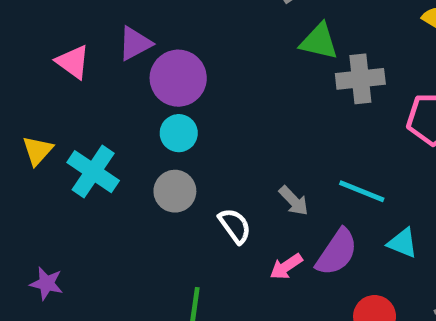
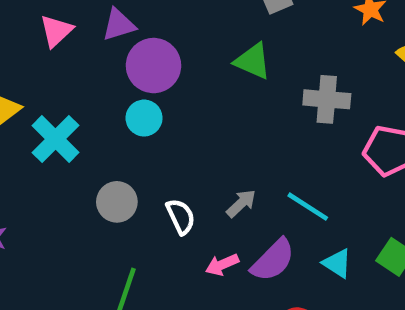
green triangle: (319, 42) -> (253, 61), moved
pink triangle: (73, 62) -> (56, 31), turned 30
gray circle: (175, 191) -> (117, 202), moved
gray arrow: (294, 201) -> (241, 203), turned -100

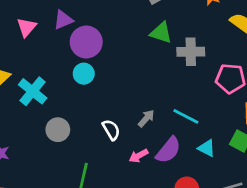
green triangle: (253, 61) -> (161, 33), moved
gray circle: (117, 202) -> (58, 130), moved

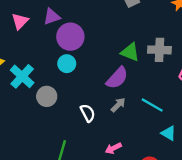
green triangle: (161, 33) -> (130, 52), moved
gray circle: (58, 130) -> (47, 96), moved
purple semicircle: (168, 150) -> (117, 78), moved
pink arrow: (139, 156) -> (113, 148), moved

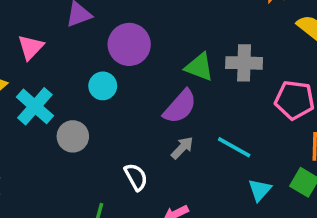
pink triangle: (20, 21) -> (31, 47), moved
purple circle: (70, 37) -> (129, 44), moved
white semicircle: (88, 113) -> (136, 177), moved
cyan triangle: (169, 133) -> (260, 190), turned 42

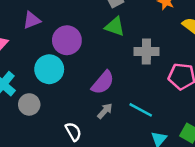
green triangle: (199, 67) -> (115, 26), moved
cyan circle: (103, 86) -> (49, 69), size x1.5

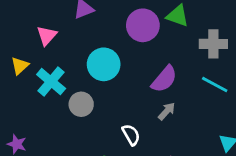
purple circle: (67, 40) -> (143, 25), moved
cyan line: (141, 110) -> (215, 84), moved

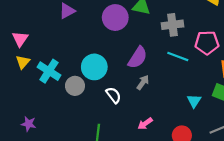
pink triangle: (47, 35) -> (20, 39), moved
cyan circle: (104, 64) -> (94, 67), moved
white semicircle: (131, 135) -> (114, 95), moved

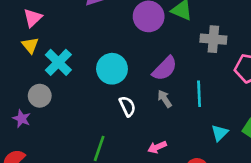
cyan line: (178, 56) -> (199, 94), moved, turned 55
yellow triangle: (23, 62) -> (30, 45), turned -32
gray arrow: (143, 82) -> (165, 99), turned -80
gray circle: (75, 86) -> (40, 96), moved

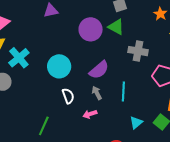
pink arrow: (157, 147) -> (90, 114), moved

